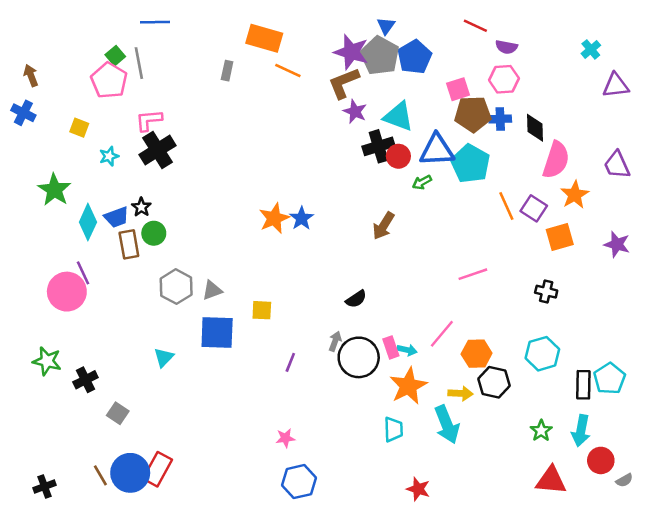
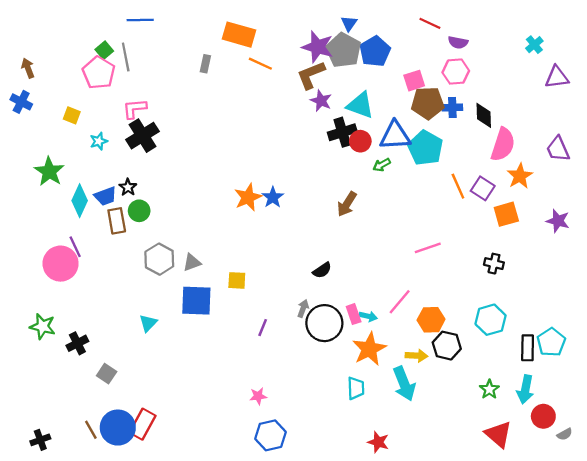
red triangle: (551, 480) -> (498, 434), turned 36

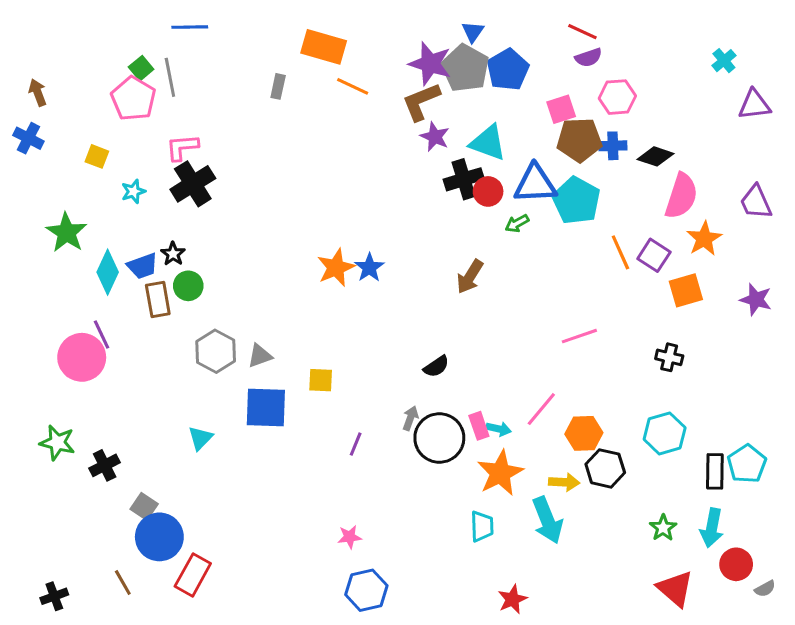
purple semicircle: (458, 42) -> (588, 58), moved, turned -30
black diamond: (484, 115) -> (655, 156), turned -70
blue circle: (118, 428) -> (159, 537), moved
red star: (378, 442) -> (512, 599), turned 30

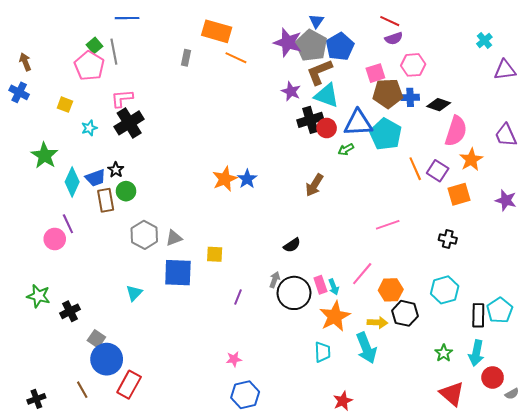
brown L-shape: (421, 102) -> (319, 72), moved
pink circle: (82, 357) -> (55, 239), size x0.7
cyan arrow: (499, 429) -> (334, 287), turned 56

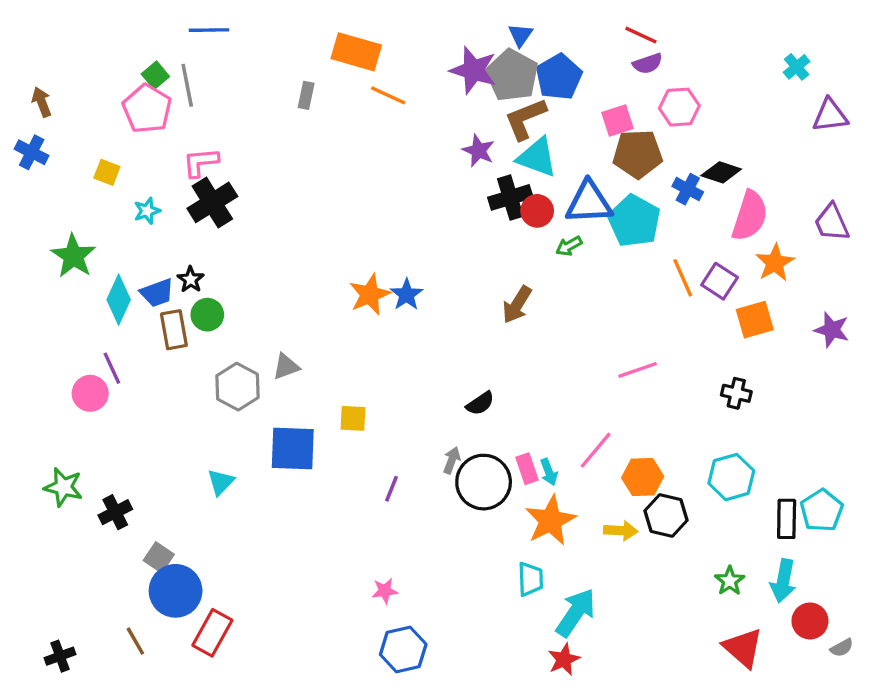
blue cross: (410, 97) -> (688, 189), moved, turned 30
gray triangle: (174, 238) -> (286, 367), moved
cyan arrow: (366, 348) -> (576, 613), moved, turned -124

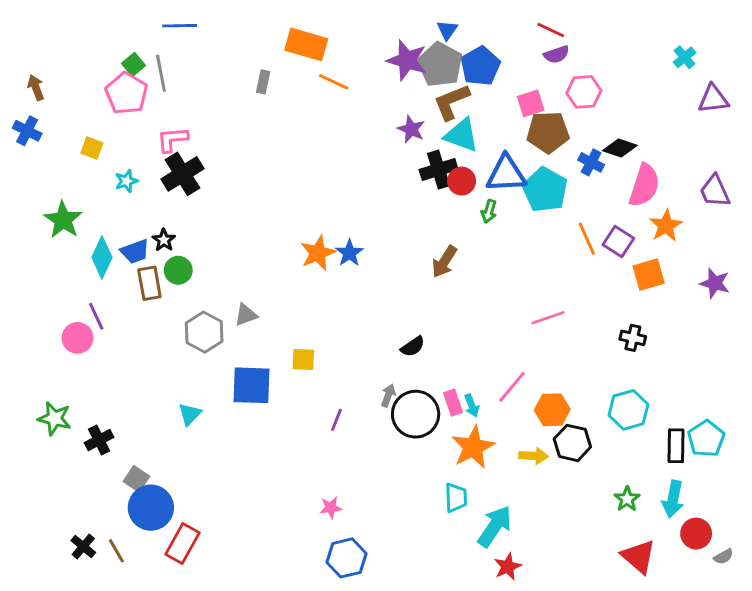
green arrow: (569, 246) -> (489, 211), turned -45
black cross: (60, 656) -> (83, 546), moved, turned -30
red star: (564, 659) -> (508, 567), moved

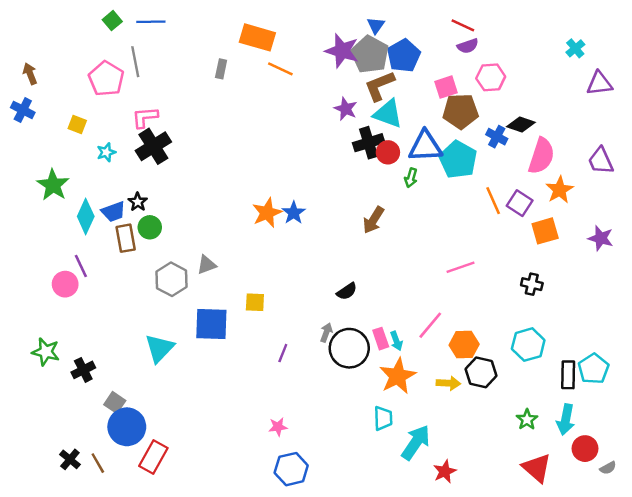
green square: (134, 65) -> (112, 21), moved
cyan triangle: (190, 414) -> (159, 348), size x1.5
red star: (508, 567) -> (445, 472), moved

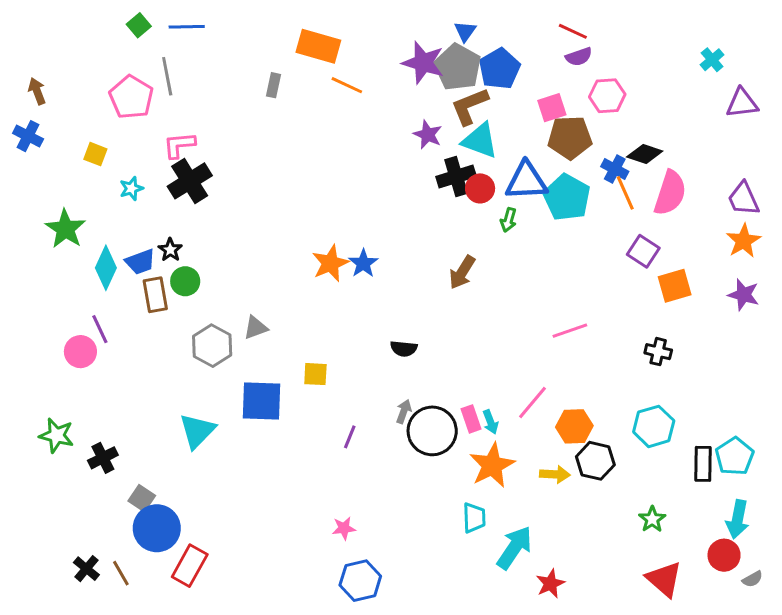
orange star: (560, 190) -> (743, 241), moved
orange line: (493, 201) -> (625, 193), moved
black semicircle: (347, 291) -> (404, 349), moved, turned 40
cyan arrow: (566, 420) -> (737, 519), moved

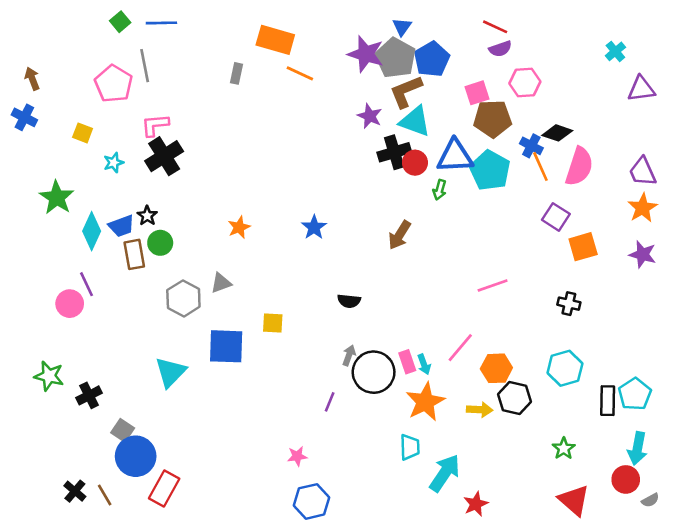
orange star: (330, 263) -> (239, 227), moved, size x0.7
purple line: (350, 437) -> (330, 402), moved

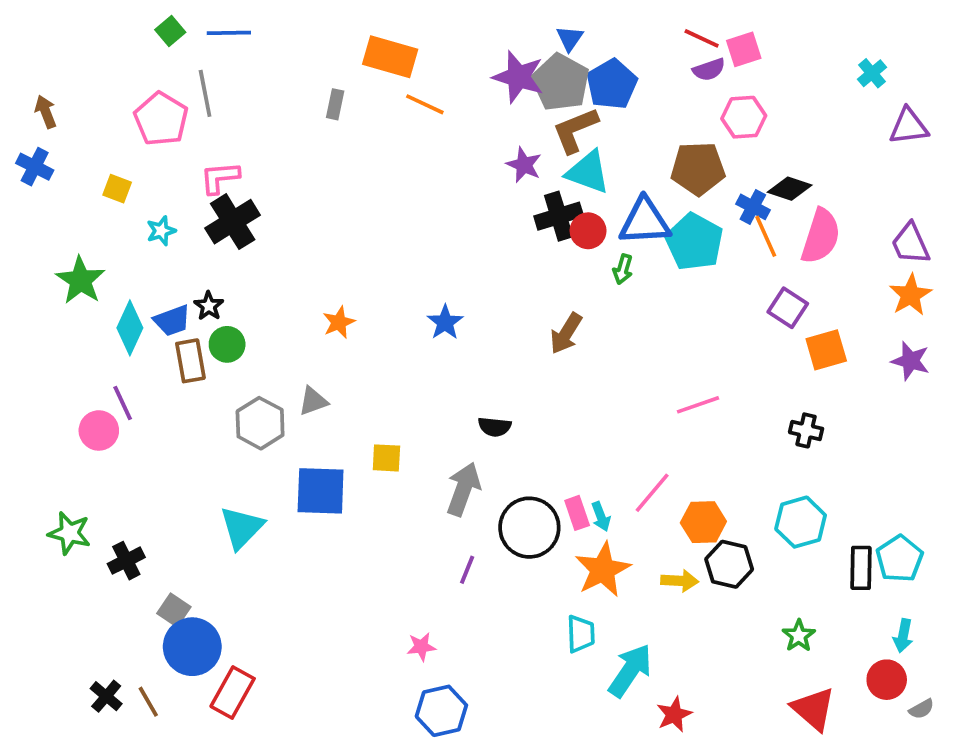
pink square: (477, 93) -> (744, 49), moved
gray arrow: (349, 355) -> (463, 489), moved, size x1.8
cyan arrow: (637, 448) -> (903, 636), size x0.7

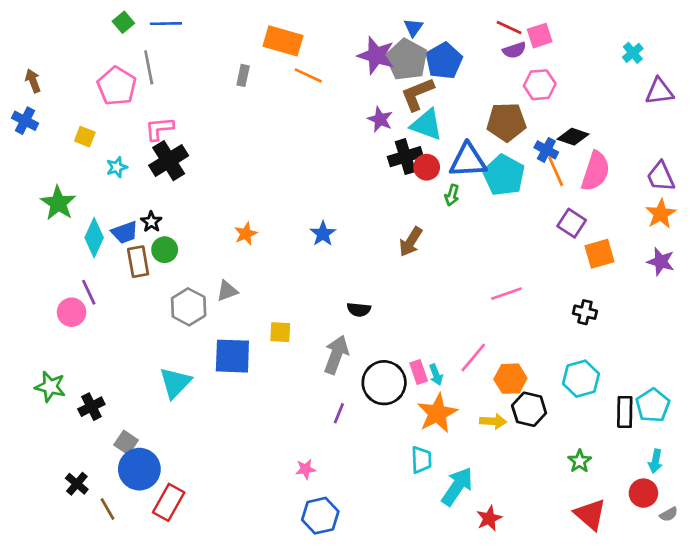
black cross: (106, 696) -> (77, 484), moved

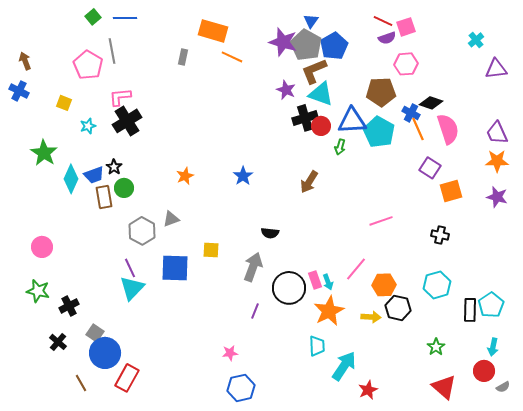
pink semicircle: (596, 171) -> (448, 129), turned -36
orange star: (661, 214) -> (497, 161), turned 30
purple line: (89, 292) -> (130, 268), moved
pink circle: (72, 312) -> (42, 247), moved
black cross: (77, 484) -> (58, 342), moved

